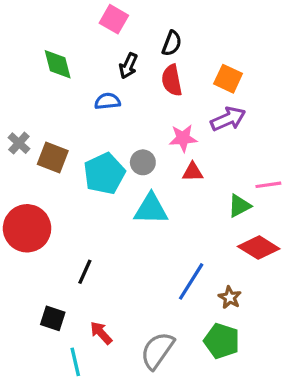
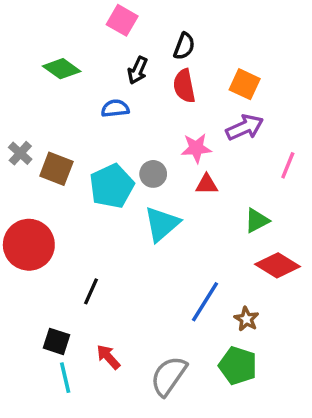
green diamond: (58, 64) -> (62, 69), turned -40
pink line: (268, 185) -> (288, 165), moved, turned -60
cyan triangle: (151, 209) -> (162, 224), turned -42
cyan line: (75, 362) -> (65, 378), moved

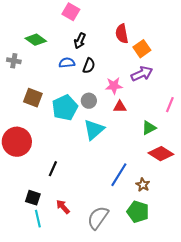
black semicircle: (184, 46) -> (89, 66), moved
orange square: (245, 84) -> (142, 49), turned 30
red semicircle: (184, 86) -> (122, 34), moved
gray cross: (20, 153) -> (14, 61), moved, turned -32
pink line: (288, 165) -> (170, 105), moved

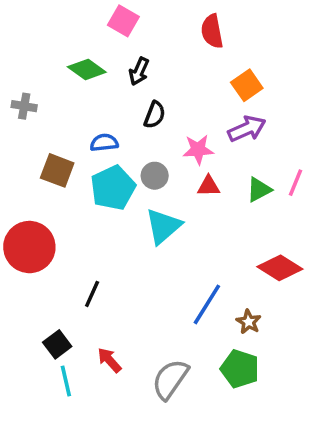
red semicircle: (122, 34) -> (212, 31), moved
green diamond: (36, 40) -> (87, 70), moved
blue semicircle: (67, 63) -> (104, 143), moved
green triangle: (149, 128) -> (259, 190), moved
black square: (33, 198) -> (57, 344), turned 35

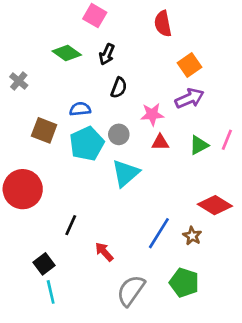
gray cross: (24, 106) -> (19, 81), turned 30
brown star: (249, 322) -> (192, 236), moved
red arrow: (109, 360) -> (104, 252), moved

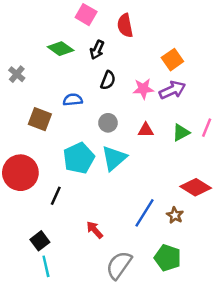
red semicircle: (163, 24) -> (125, 25), moved
pink star: (152, 114) -> (143, 89), moved
cyan pentagon: (87, 144) -> (79, 158), moved
black line: (71, 225) -> (56, 196), moved

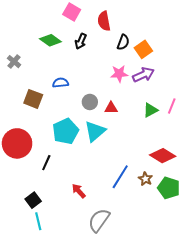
black semicircle: (108, 80) -> (123, 42), moved
red triangle: (146, 130) -> (111, 108), moved
green pentagon: (168, 258) -> (169, 188), moved

